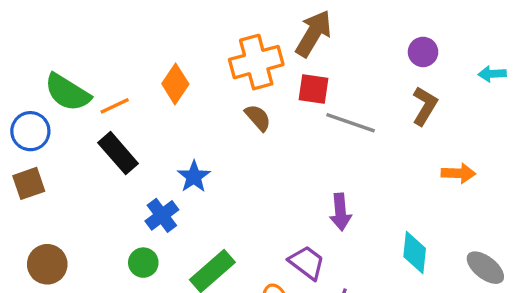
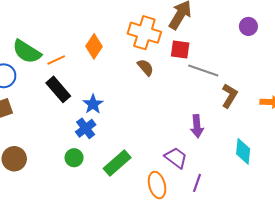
orange cross: (256, 62) -> (144, 33), turned 32
brown L-shape: (425, 106) -> (229, 96), moved
blue star: (194, 177) -> (93, 104), moved

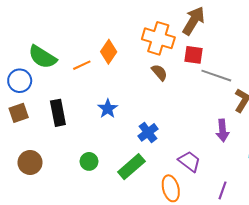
orange line: (56, 60) -> (82, 65), moved
black rectangle: (58, 89) -> (58, 113), moved, turned 30
purple arrow: (197, 126) -> (223, 130), moved
blue cross: (86, 128) -> (148, 132), moved
purple line: (197, 183) -> (223, 190), moved

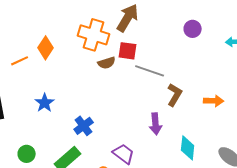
brown semicircle: (159, 72) -> (107, 63), moved, turned 114

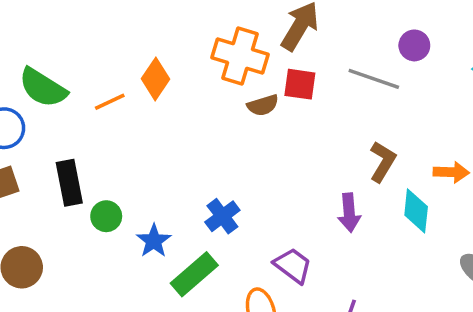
gray line: (150, 71) -> (374, 79), moved
blue star: (45, 103) -> (154, 241), moved
cyan diamond: (188, 148) -> (416, 211), moved
green circle: (27, 154) -> (106, 216), moved

